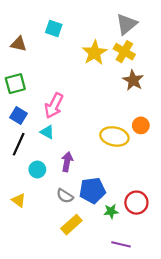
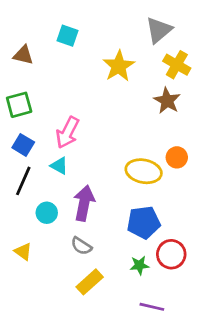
yellow cross: (124, 52) -> (177, 65), moved
purple arrow: (67, 162) -> (84, 203), size x1.4
blue pentagon: (92, 190) -> (144, 222), moved

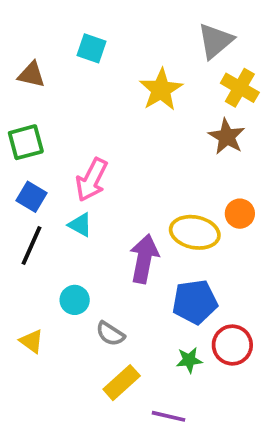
purple arrow: (84, 203) -> (144, 259), moved
cyan circle: (47, 213) -> (75, 300), moved
purple line: (152, 307) -> (169, 416), moved

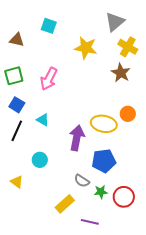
yellow star: (161, 90) -> (86, 48), turned -30
pink arrow: (92, 180) -> (49, 79), moved
gray semicircle: (110, 334) -> (82, 181), moved
red circle: (232, 345) -> (124, 197), moved

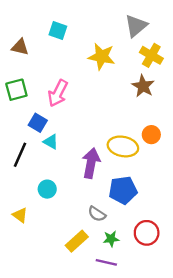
blue square: (17, 105) -> (38, 123), moved
green star: (101, 192) -> (111, 239), moved

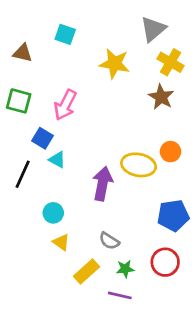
green square: (16, 90) -> (19, 101), turned 30
blue pentagon: (123, 190) -> (173, 216), moved
yellow triangle: (20, 215) -> (61, 242), moved

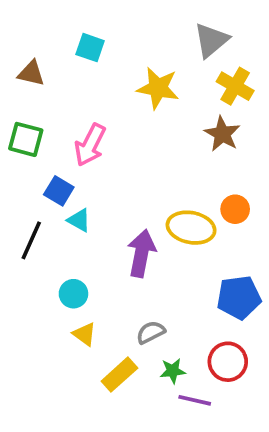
gray semicircle: (109, 241) -> (151, 332), turned 120
purple line: (120, 295) -> (195, 400), moved

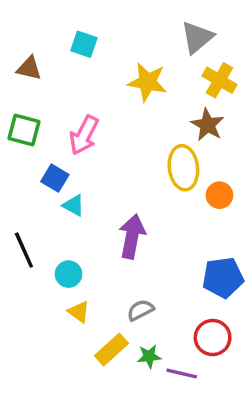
yellow ellipse: (191, 228) -> (183, 168), moved, turned 72
black line: (31, 240) -> (24, 250), moved, turned -48
green star: (173, 371) -> (149, 356), moved

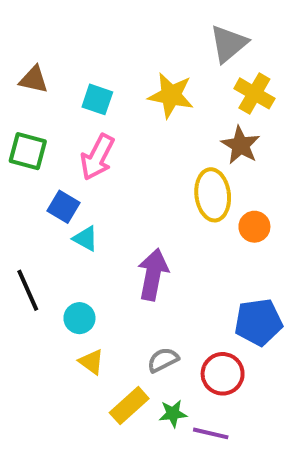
cyan square: (84, 44) -> (97, 99), moved
red circle: (213, 338) -> (223, 374), moved

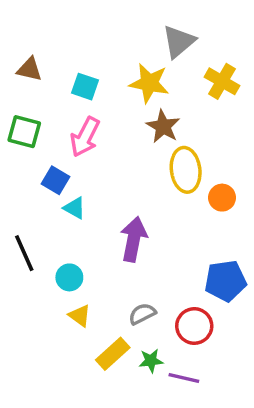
gray triangle: (229, 44) -> (179, 41), moved
brown star: (241, 145) -> (163, 126), moved

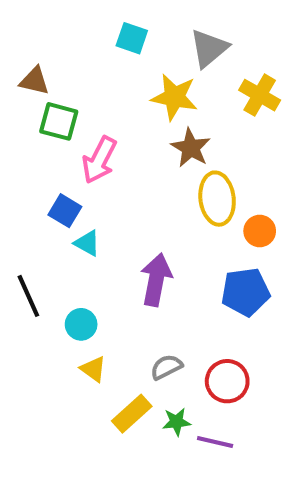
cyan square: (85, 87) -> (132, 38), moved
green square: (24, 132) -> (59, 121), moved
blue pentagon: (226, 281) -> (245, 292), moved

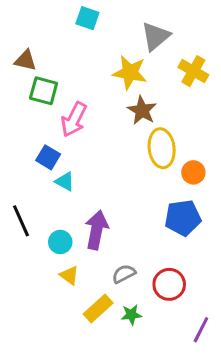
cyan square: (132, 38) -> (87, 18), moved
purple arrow: (156, 280) -> (97, 230), moved
purple line: (215, 442) -> (201, 330), moved, turned -76

